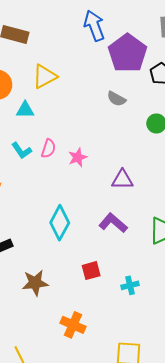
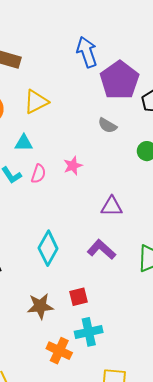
cyan triangle: (25, 110) -> (24, 143), moved
pink star: (78, 157) -> (73, 166), moved
brown star: (35, 283) -> (40, 306), moved
cyan cross: (130, 285) -> (89, 332), moved, size x1.5

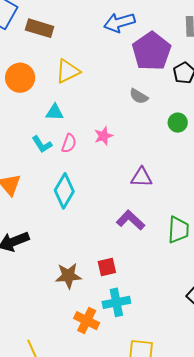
blue arrow: (87, 52) -> (119, 22), turned -88
cyan diamond: (48, 248) -> (64, 191), moved

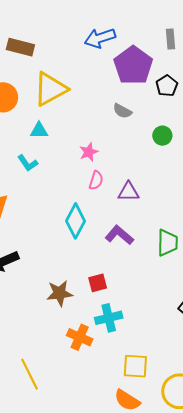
yellow triangle: (68, 71) -> (50, 89), size x1.4
pink semicircle: (69, 143) -> (96, 180), moved
cyan diamond: (64, 191) -> (75, 221), moved

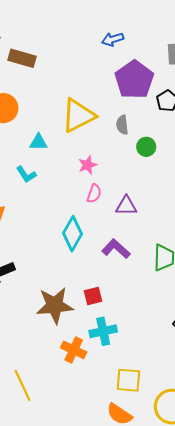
blue arrow: (100, 38) -> (113, 39), moved, size x0.7
yellow triangle: (50, 89) -> (78, 116), moved
gray semicircle: (122, 111) -> (122, 125), turned 54
green circle: (162, 136) -> (146, 147), moved
brown star: (60, 293) -> (55, 305), size x1.4

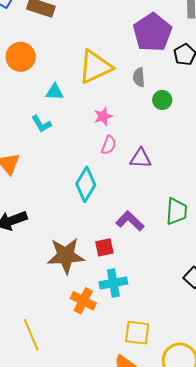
purple L-shape: (116, 249) -> (130, 221), moved

